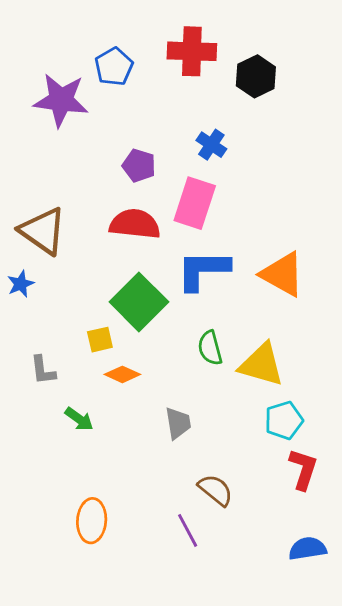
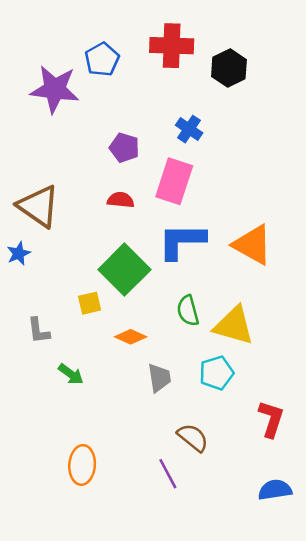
red semicircle: (135, 224) -> (121, 200), size x0.6
orange diamond: (122, 374) -> (131, 337), moved
cyan pentagon: (284, 420) -> (216, 373), moved

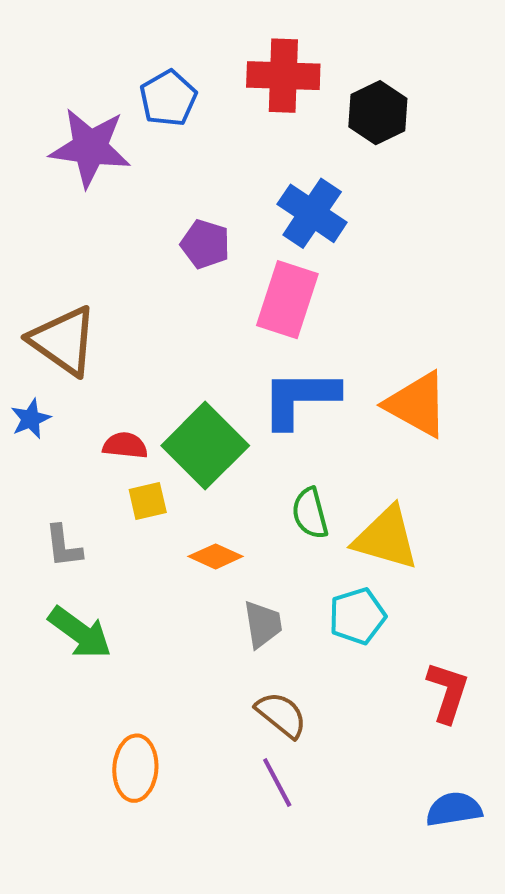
blue cross: (189, 129) -> (312, 213), size x1.5
red semicircle: (121, 200) -> (125, 446), moved
green arrow: (71, 374) -> (80, 633), moved, size x1.5
brown semicircle: (193, 438) -> (281, 715), moved

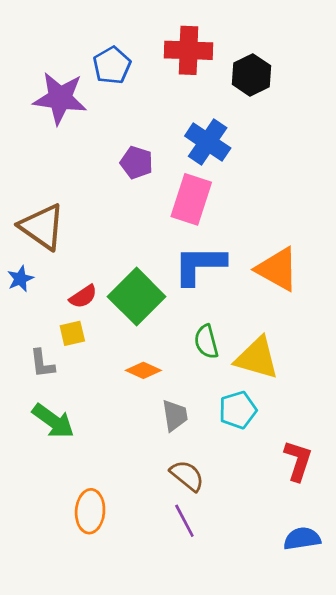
red semicircle: (125, 446) -> (83, 297), turned 140
yellow square: (148, 501) -> (72, 333), moved

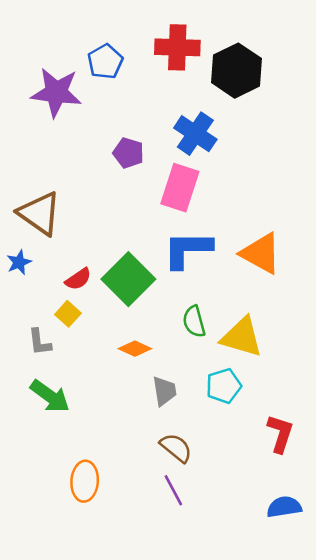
black hexagon: (251, 75) -> (237, 71), size x1.4
yellow square: (72, 333) -> (68, 314), turned -35

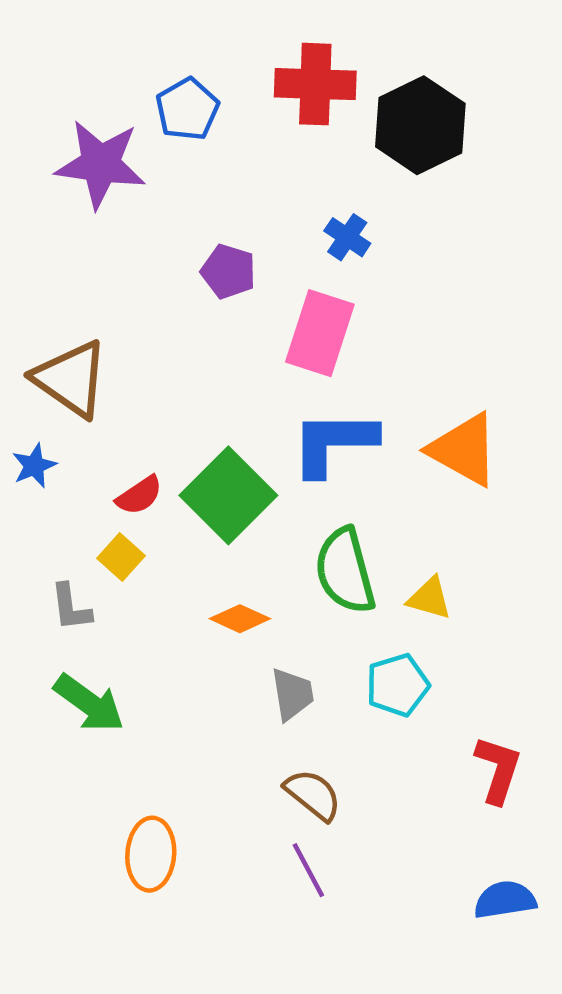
blue cross: (195, 134) -> (347, 237), size x0.6
green semicircle: (194, 322) -> (345, 571), size x1.5
yellow triangle: (242, 337) -> (430, 598), size x0.6

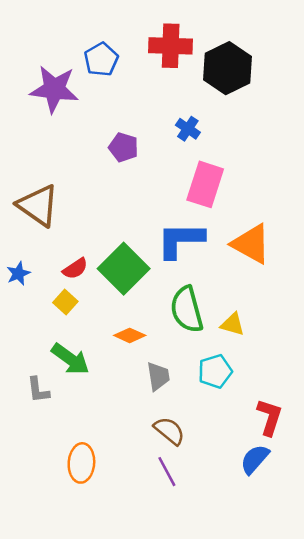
pink rectangle: (320, 333) -> (205, 184), moved
blue star: (34, 466) -> (18, 274), moved
gray L-shape: (71, 607) -> (38, 390), moved
green arrow: (89, 703) -> (70, 359), moved
blue semicircle: (505, 900) -> (255, 459), moved, turned -40

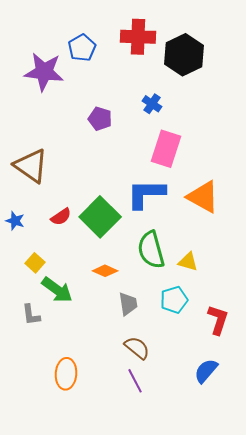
blue star: (18, 274) -> (15, 221), turned -30
yellow square: (65, 302) -> (35, 263), moved
red L-shape: (270, 417) -> (218, 320), moved

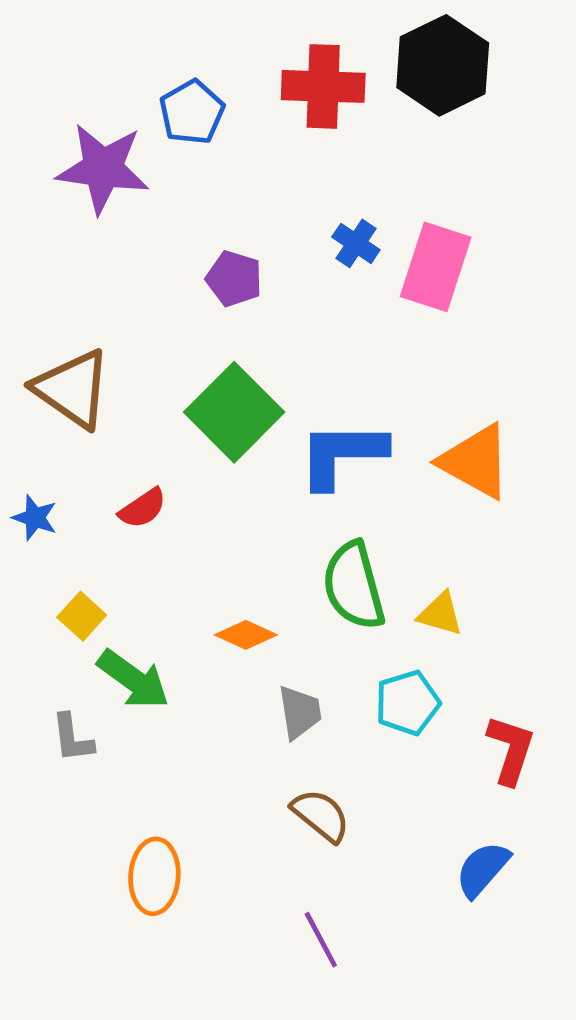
black hexagon: (184, 55) -> (443, 65), moved
pink rectangle: (166, 149) -> (436, 267), moved
green square: (100, 217) -> (234, 412), moved
purple line: (135, 381) -> (321, 940), moved

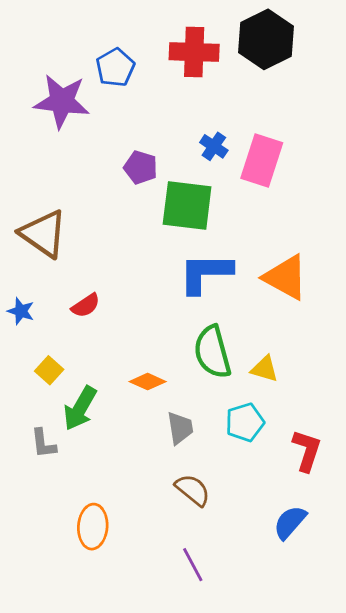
green square: (234, 412) -> (187, 206), moved, turned -38
green arrow: (133, 679) -> (80, 408), turned 84

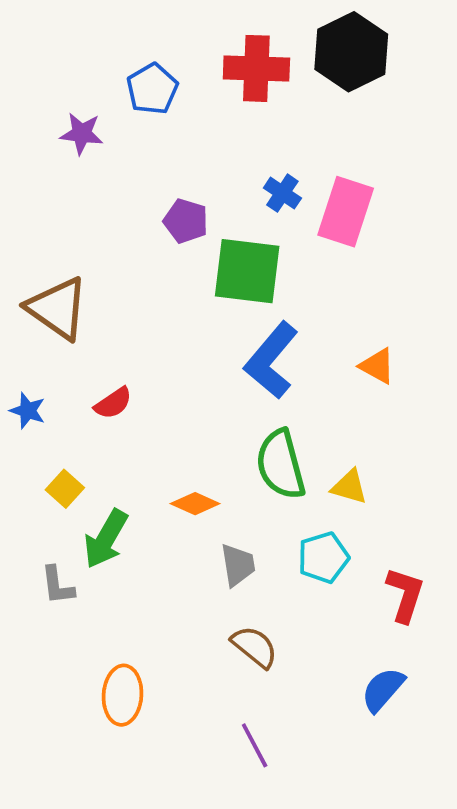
purple star: (62, 101) -> (82, 134), size x0.6
blue L-shape: (205, 273) -> (271, 360), turned -50
orange triangle: (286, 277) -> (377, 366), size x0.6

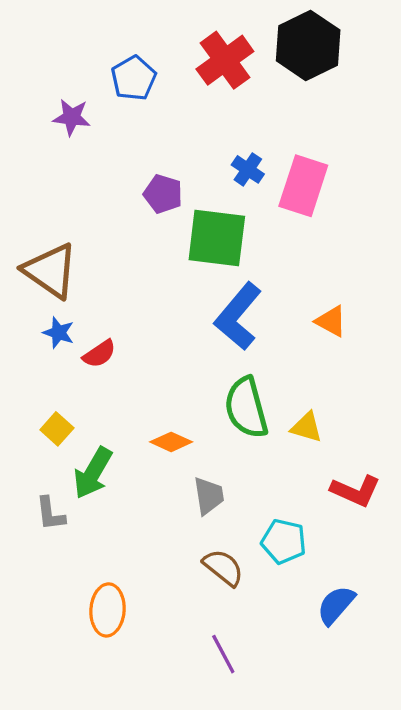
red cross: (256, 68) -> (225, 60), turned -38
blue star: (28, 411) -> (59, 333), moved
cyan pentagon: (323, 558) -> (284, 541), moved, turned 30
red L-shape: (405, 595) -> (355, 491), moved, turned 96

